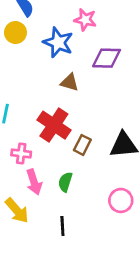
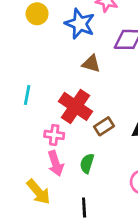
brown rectangle: (82, 145) -> (104, 126), turned 30
pink cross: (21, 154) -> (54, 135), moved

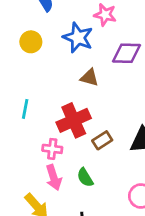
yellow circle: (37, 14) -> (31, 42), moved
red cross: (76, 106) -> (74, 120), turned 32
green semicircle: (87, 163) -> (85, 177), turned -48

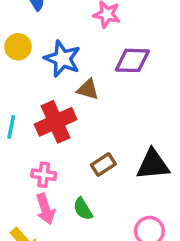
blue star: (78, 38) -> (62, 59), moved
red cross: (74, 120) -> (56, 122), moved

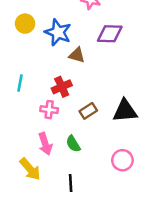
red cross: (56, 122) -> (62, 87), moved, size x0.7
pink cross: (44, 175) -> (49, 110), moved

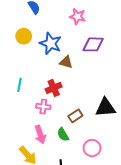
brown rectangle: (88, 111) -> (75, 116), moved
pink circle: (122, 160) -> (92, 148), moved

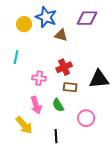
yellow circle: (24, 36) -> (24, 24), moved
red cross: (54, 88) -> (64, 67), moved
brown rectangle: (75, 116) -> (70, 87), turned 40

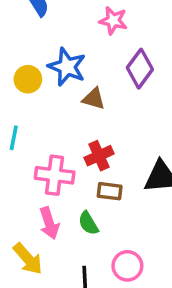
purple diamond: (87, 18) -> (140, 69), turned -55
pink cross: (39, 78) -> (55, 175), size x1.5
pink circle: (86, 118) -> (127, 266), moved

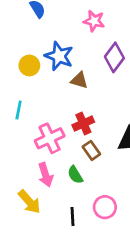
pink cross: (55, 175) -> (50, 138), turned -32
brown rectangle: (110, 191) -> (91, 150), turned 48

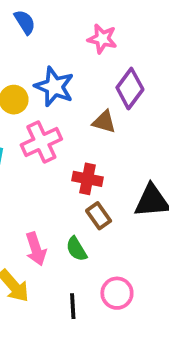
brown triangle: (79, 80) -> (104, 122), moved
red cross: (83, 123) -> (87, 179), turned 35
pink cross: (50, 138) -> (41, 142), moved

